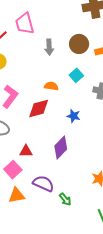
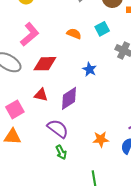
red diamond: (39, 109) -> (45, 64), moved
red triangle: (26, 151) -> (41, 95), moved
purple semicircle: (43, 183) -> (58, 129), moved

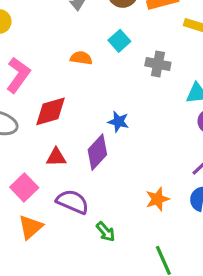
blue star: (90, 69) -> (118, 122), moved
purple semicircle: (58, 129) -> (72, 202), moved
orange triangle: (12, 137) -> (31, 227), turned -30

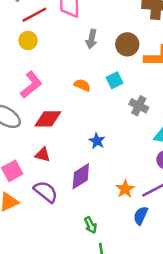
purple diamond: (97, 152) -> (81, 176), moved
orange star: (157, 199) -> (125, 189), moved, turned -30
green arrow: (106, 232) -> (91, 225), moved

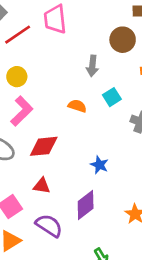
gray arrow: (92, 39) -> (92, 66), moved
yellow circle: (28, 40) -> (17, 77), moved
brown circle: (127, 44) -> (123, 40), moved

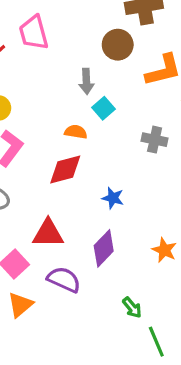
cyan square: (112, 97) -> (104, 108), moved
red diamond: (44, 146) -> (65, 170), moved
red triangle: (42, 186) -> (48, 233), size x1.5

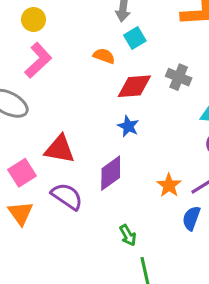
red diamond: (65, 170) -> (134, 86), moved
orange triangle: (20, 305) -> (21, 213), turned -36

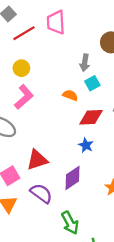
red triangle: (60, 149) -> (37, 160), turned -30
green arrow: (128, 235) -> (70, 223), moved, size x1.5

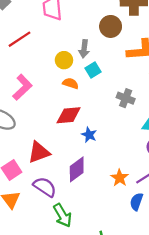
red line: (24, 33) -> (20, 39), moved
yellow circle: (21, 68) -> (64, 60), moved
red diamond: (91, 117) -> (69, 115), moved
green arrow: (70, 223) -> (62, 215), moved

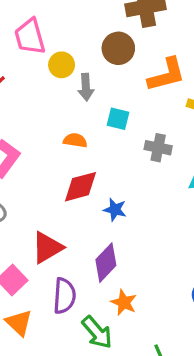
yellow circle: (64, 60) -> (62, 65), moved
cyan square: (93, 70) -> (118, 119), moved, turned -35
orange star: (120, 178) -> (124, 302), moved
purple semicircle: (45, 187) -> (64, 296), turned 70

